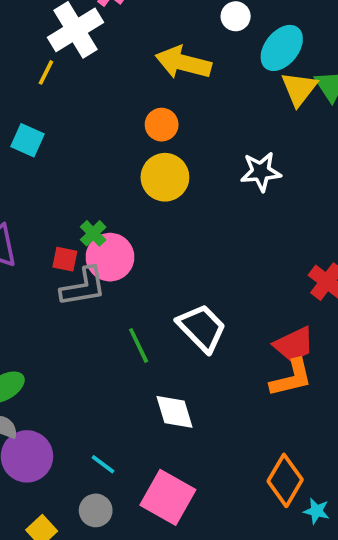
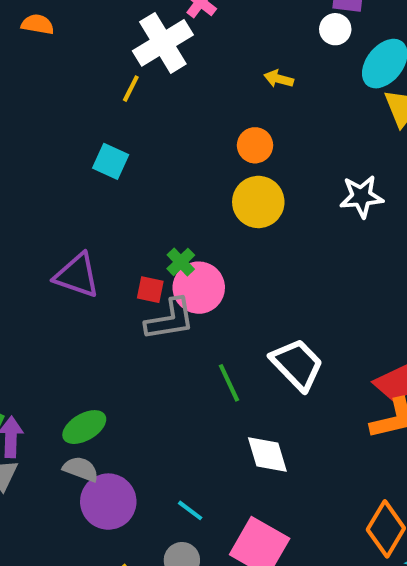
yellow arrow: (183, 63) -> (279, 79), size x0.5

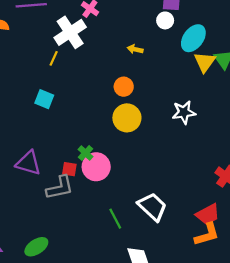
gray L-shape: (170, 319) -> (60, 188), moved

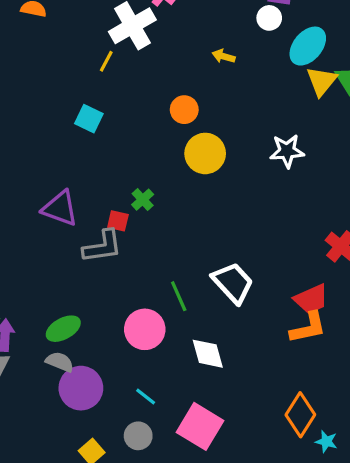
orange circle: (124, 87) -> (184, 110), moved
pink circle: (96, 167) -> (145, 329), moved

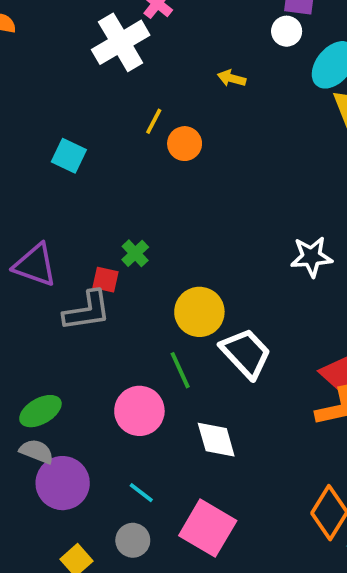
yellow line: (106, 61) -> (154, 121), moved
white star: (287, 151) -> (311, 257), moved
yellow circle: (205, 153) -> (199, 312), moved

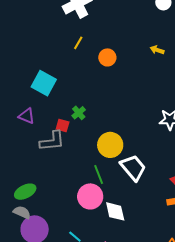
yellow arrow: (232, 78) -> (157, 50), moved
yellow line: (154, 121) -> (78, 43), moved
cyan square: (69, 156) -> (44, 83), moved, size x1.4
purple triangle: (35, 265) -> (27, 116), size x0.7
pink circle: (139, 411) -> (90, 196), moved

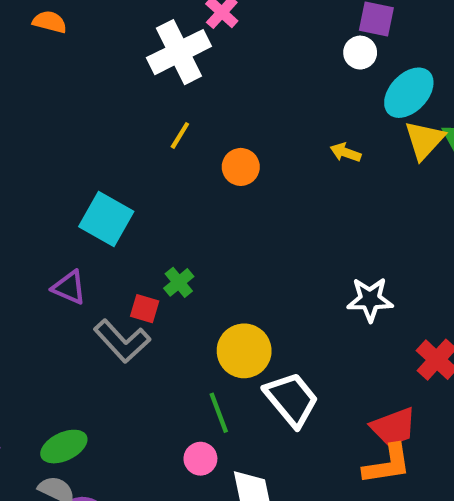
gray L-shape: (52, 141) -> (122, 341), turned 52
pink circle: (90, 196) -> (200, 459), size x0.6

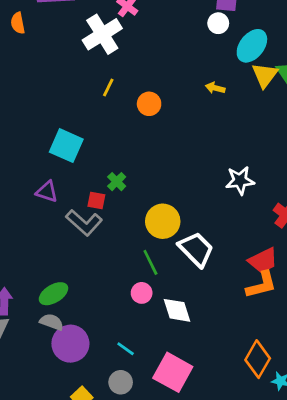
orange semicircle: (50, 22) -> (18, 23), turned -110

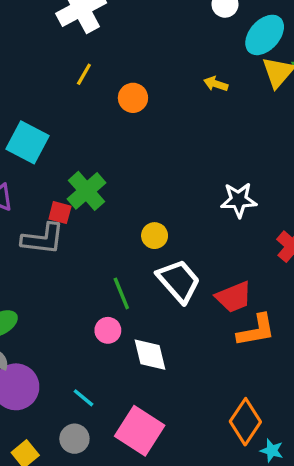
green cross: (117, 182) -> (87, 191), size x1.6
yellow circle: (163, 221) -> (155, 236), moved, size x0.6
gray L-shape: (84, 223) -> (43, 239), turned -39
red trapezoid: (263, 261) -> (234, 297), moved

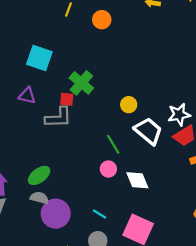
white star: (239, 200) -> (179, 115), moved

